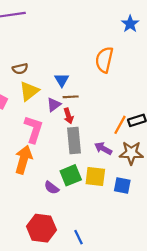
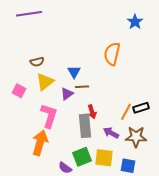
red arrow: (68, 116) -> (92, 112), moved

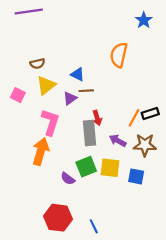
blue triangle: (74, 72) -> (78, 74), turned -32

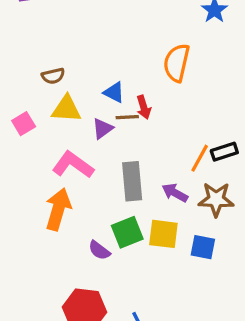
yellow triangle: (46, 85) -> (66, 109), turned 42
pink square: (18, 95) -> (24, 124), turned 32
red arrow: (97, 118) -> (144, 107), moved
pink L-shape: (50, 122) -> (73, 165), turned -72

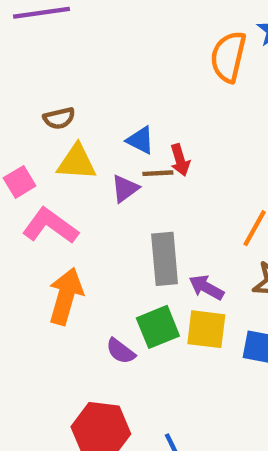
orange semicircle: (177, 63) -> (228, 57), moved
pink L-shape: (73, 165) -> (50, 226), moved
purple arrow: (175, 193) -> (206, 287), moved

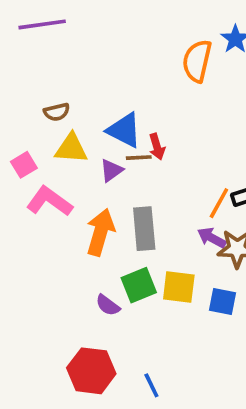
blue triangle: (140, 140) -> (124, 130), size x1.5
purple arrow: (206, 287) -> (212, 238), moved
orange arrow: (66, 296) -> (100, 232), moved

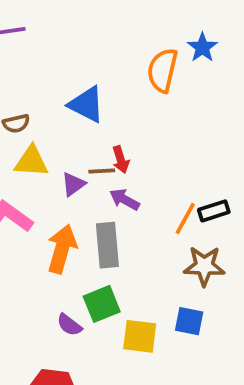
blue triangle: (124, 130) -> (86, 104), moved
purple arrow: (212, 238) -> (124, 199), moved
yellow square: (179, 287) -> (140, 336), moved

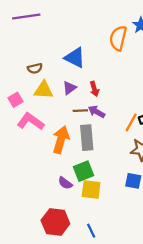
brown line: (102, 171) -> (80, 111), moved
purple triangle: (73, 184) -> (69, 88), moved
yellow square: (140, 336) -> (91, 190), moved

